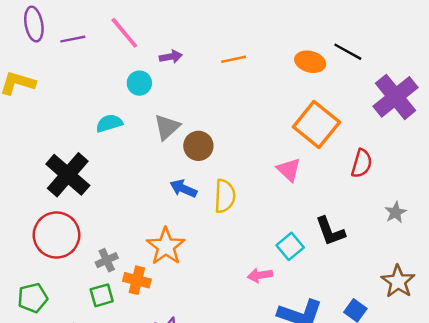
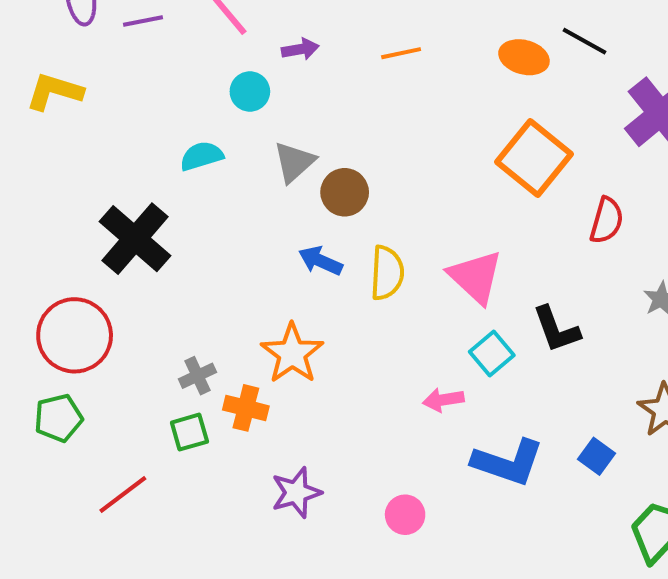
pink triangle: (289, 170) -> (476, 277), moved, size x1.4
red circle: (56, 235) -> (75, 335), moved
green pentagon: (33, 298) -> (58, 418), moved

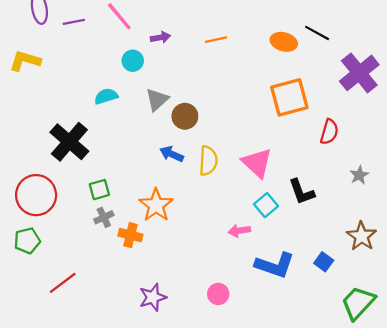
orange square: (534, 158) -> (289, 97), turned 36
green square: (189, 432) -> (99, 190), moved
purple star: (296, 493) -> (153, 297), moved

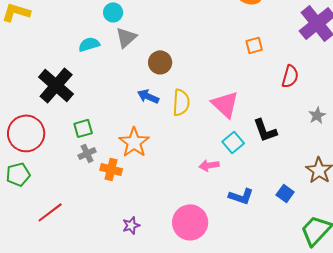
orange square: (289, 97) -> (254, 45), size x0.5
gray triangle: (157, 100) -> (126, 37), moved
blue L-shape: (275, 265) -> (241, 196), size x0.7
pink circle: (218, 294) -> (190, 222), size x1.8
purple star: (153, 297) -> (131, 225), size x0.7

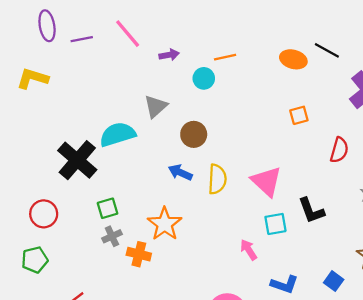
cyan circle: (113, 12) -> (204, 78), moved
cyan semicircle: (89, 44) -> (118, 134), moved, size x1.5
red circle: (26, 133) -> (44, 214), size x0.7
cyan square: (233, 142) -> (275, 224), turned 30
pink arrow: (209, 165) -> (249, 250), turned 66

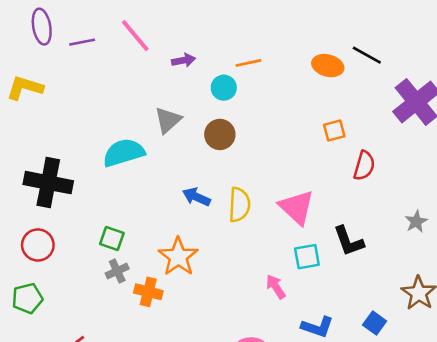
brown circle: (194, 134) -> (220, 134), moved
red semicircle: (339, 150) -> (364, 166), moved
black cross: (77, 160) -> (48, 183), moved, turned -30
green square: (107, 208) -> (112, 238), turned 35

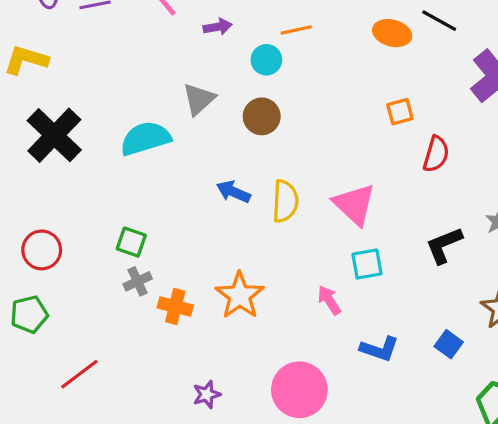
black cross: (48, 183) -> (54, 135), moved, turned 33
black L-shape: (349, 241) -> (444, 245), moved, turned 88
orange star: (178, 257) -> (240, 295), moved

